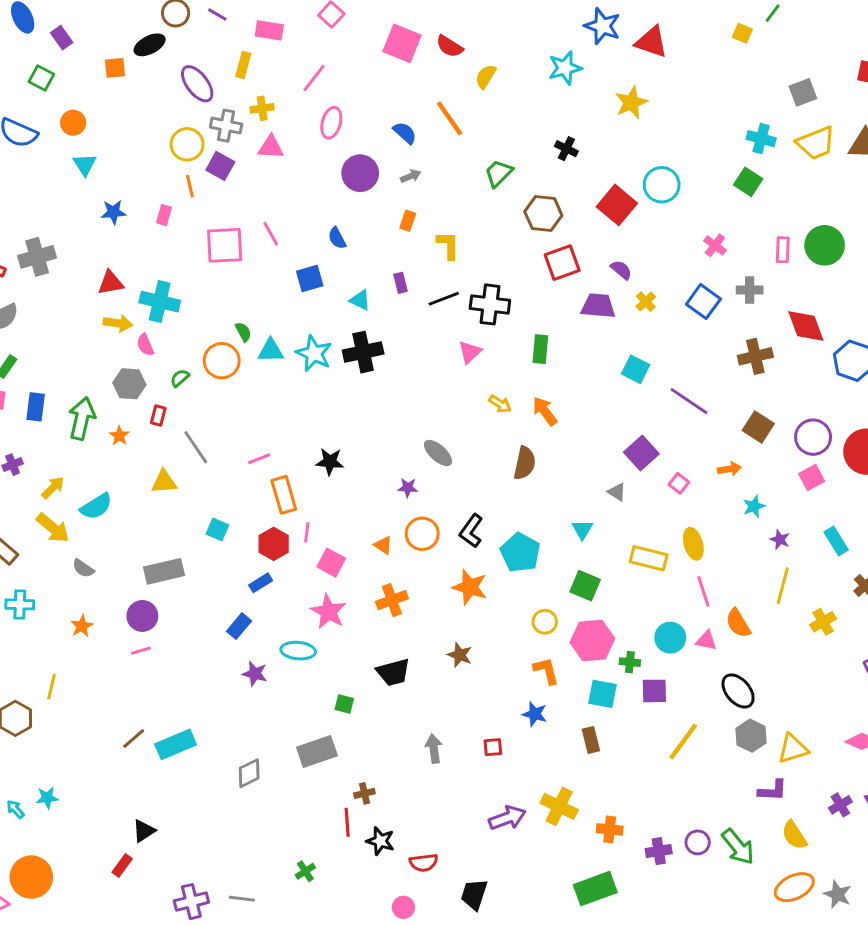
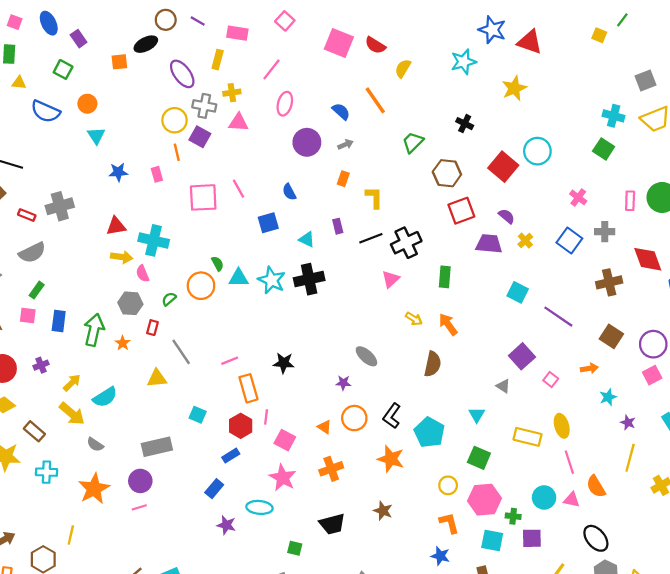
pink rectangle: (164, 215) -> (157, 174), turned -32
black cross: (490, 304) -> (406, 243), turned -32
orange star: (82, 626) -> (94, 489), size x1.8

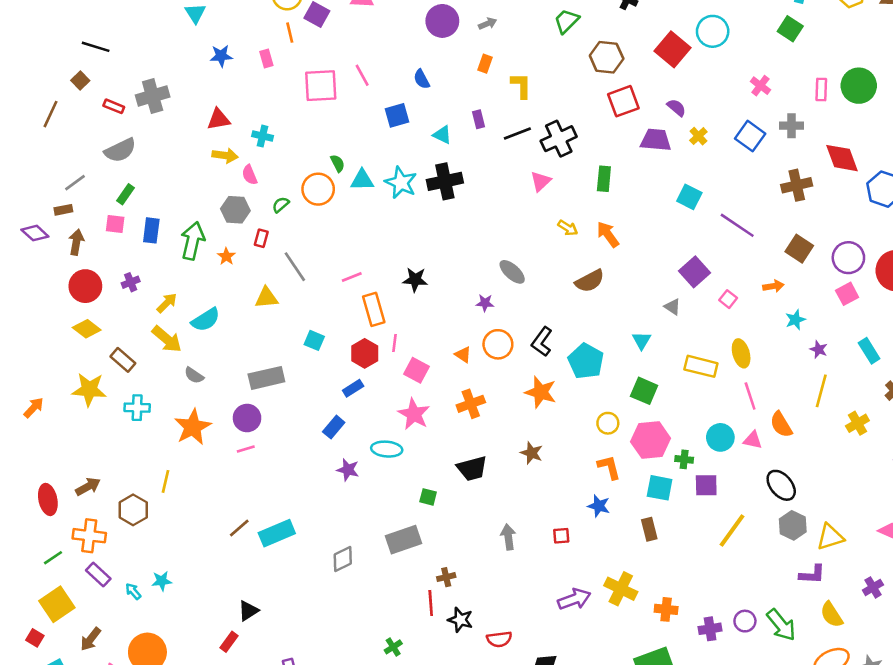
cyan cross: (154, 240) -> (263, 136), size x0.6
brown semicircle: (433, 364) -> (590, 281), turned 50

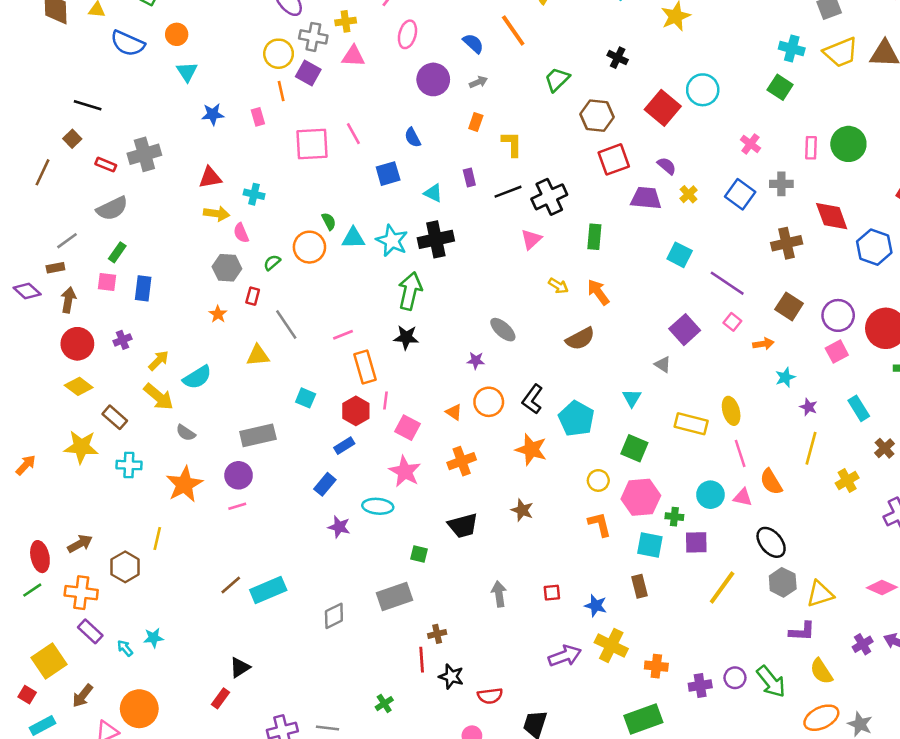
green arrow: (193, 241) -> (410, 291), moved
pink square: (728, 299) -> (732, 322), moved
blue star: (599, 506) -> (596, 606), moved
green line: (53, 558) -> (32, 590), moved

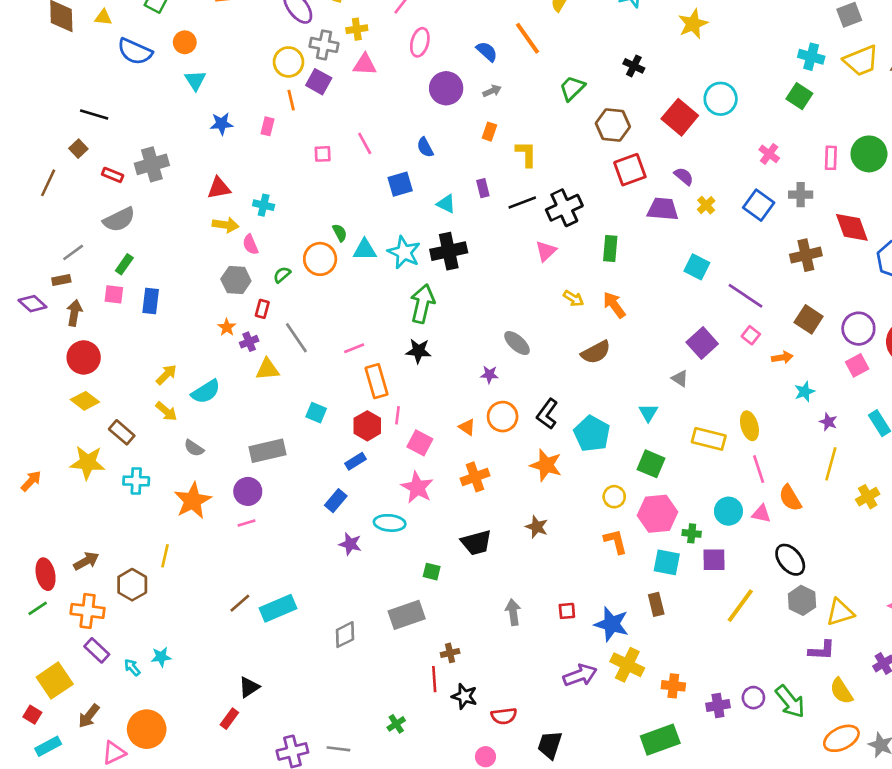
pink rectangle: (258, 117) -> (267, 126), turned 30
pink square: (312, 144) -> (323, 154), size x0.5
purple cross: (122, 340) -> (249, 342), moved
yellow arrow: (159, 397) -> (166, 411), size x0.7
blue star: (596, 606) -> (612, 624), size x1.5

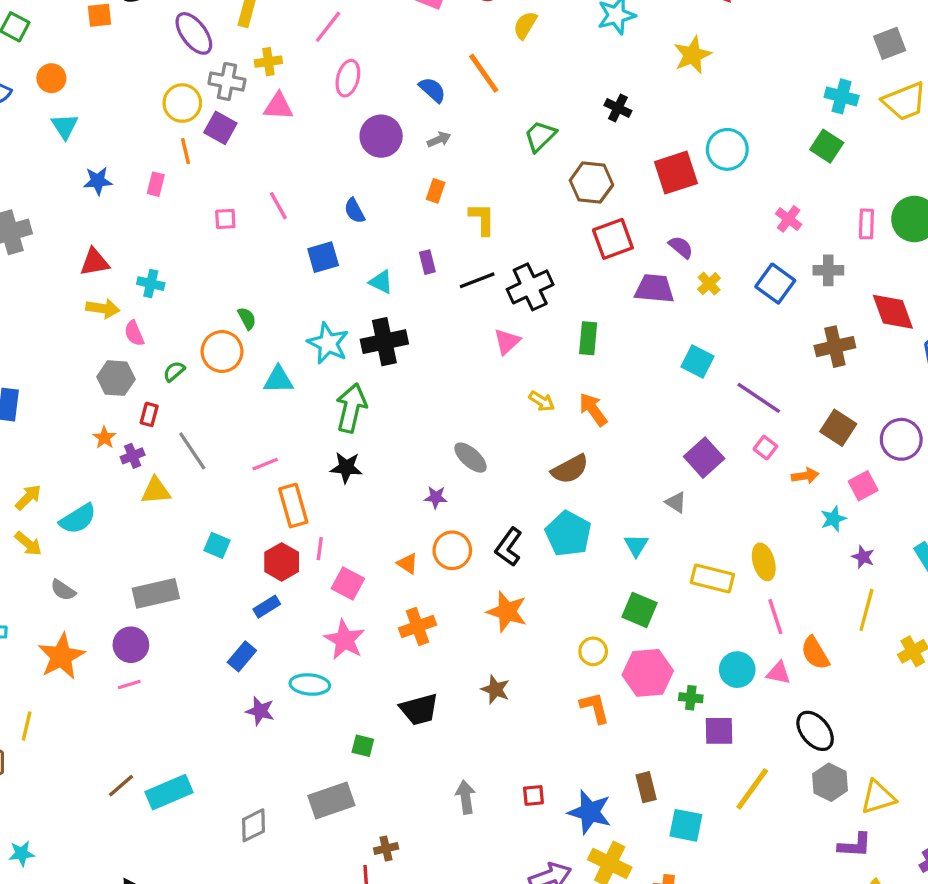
red square: (680, 117) -> (676, 173), turned 32
cyan triangle: (365, 250) -> (278, 380), moved
pink square: (857, 365) -> (863, 486), moved
cyan pentagon: (592, 434) -> (568, 534), moved
cyan square: (667, 562) -> (686, 825), moved

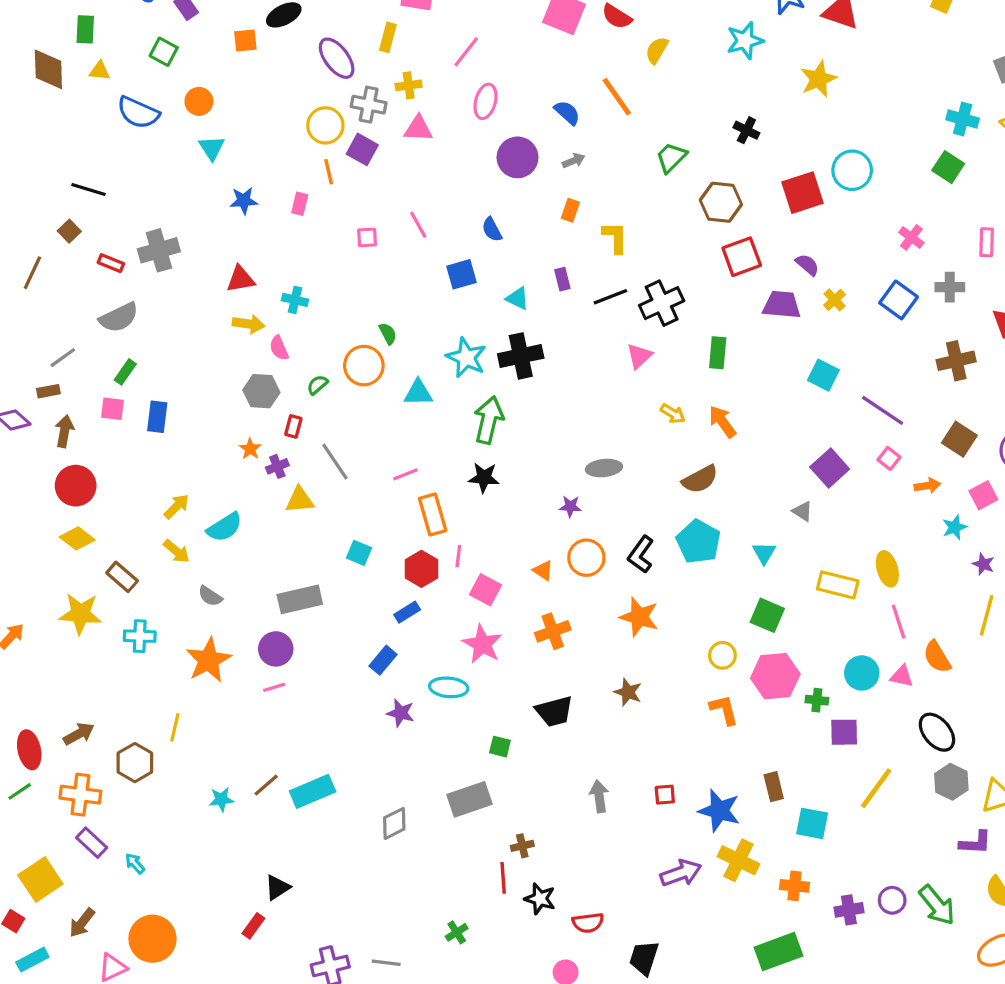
gray ellipse: (471, 458) -> (604, 468), turned -48
cyan star: (22, 853) -> (221, 799), moved

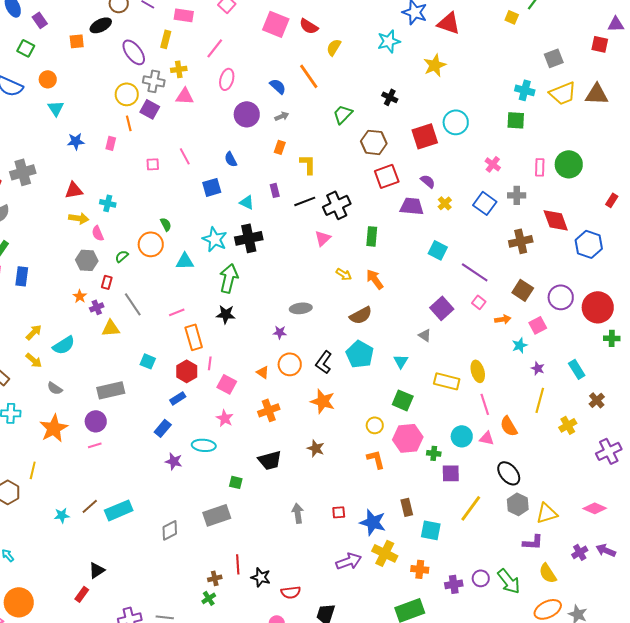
green square: (948, 167) -> (516, 120), turned -30
pink star: (482, 644) -> (225, 418), size x0.7
brown cross: (522, 846) -> (215, 578), moved

